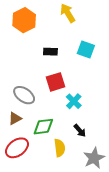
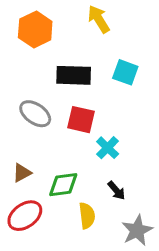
black rectangle: (50, 52) -> (74, 75), size x1.6
red square: (56, 82) -> (81, 120), turned 30
gray ellipse: (24, 95) -> (35, 114), moved

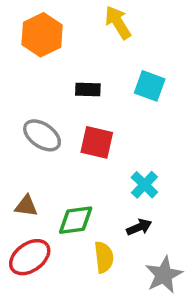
black rectangle: (74, 75) -> (88, 90), size x0.6
cyan cross: (108, 148) -> (144, 185), moved
brown triangle: (22, 173) -> (26, 206), turned 36
black arrow: (116, 191) -> (139, 227), turned -72

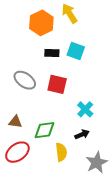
orange hexagon: (42, 35) -> (41, 23), moved
cyan square: (150, 86) -> (76, 51), moved

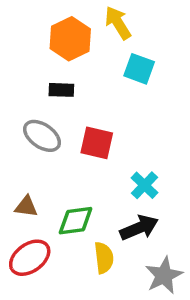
cyan square: (76, 51) -> (139, 69), moved
black rectangle: (52, 53) -> (61, 90), moved
black arrow: (82, 134) -> (139, 228), size x1.5

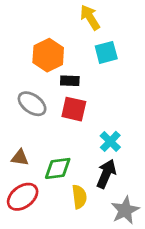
orange hexagon: (70, 39) -> (48, 55), moved
cyan square: (139, 69) -> (106, 52), turned -35
black rectangle: (61, 90) -> (70, 81), moved
black arrow: (139, 228) -> (106, 174), turned -44

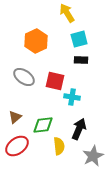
black rectangle: (70, 81) -> (81, 60), moved
cyan cross: (110, 141) -> (72, 97), moved, turned -35
brown triangle: (20, 158) -> (15, 117), turned -48

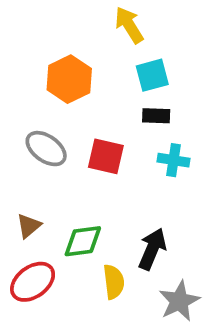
cyan cross: (72, 97) -> (174, 160), moved

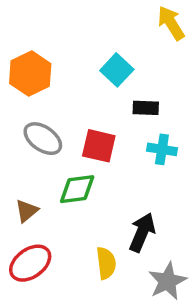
yellow arrow: (129, 25) -> (171, 23), moved
cyan square: (152, 75) -> (117, 70), moved, turned -32
orange hexagon: (69, 79) -> (30, 74), moved
green diamond: (83, 241) -> (77, 189), moved

